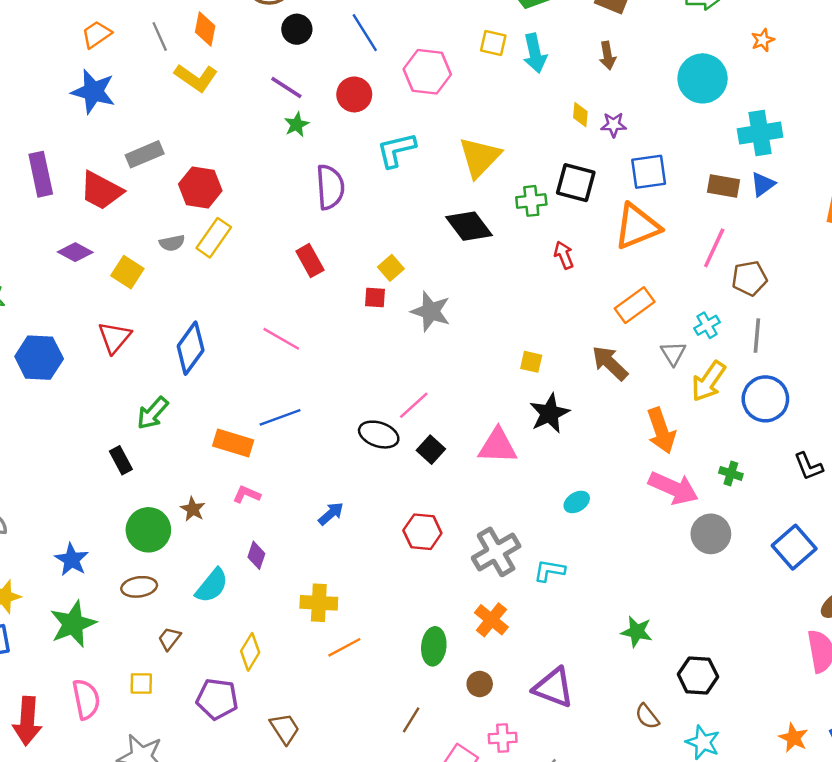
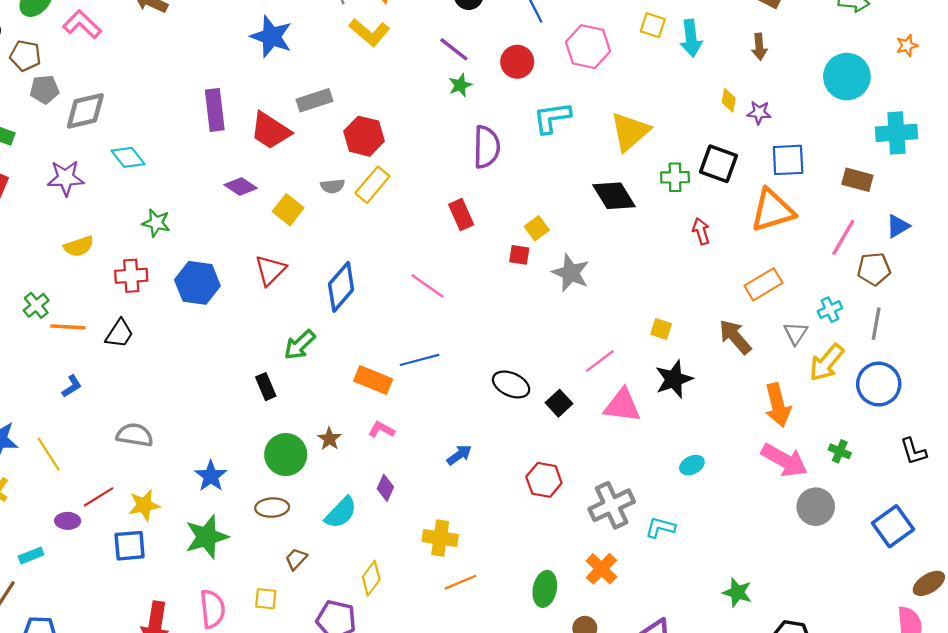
blue triangle: (763, 184) -> (898, 226), moved
pink line: (414, 405) -> (600, 361), moved

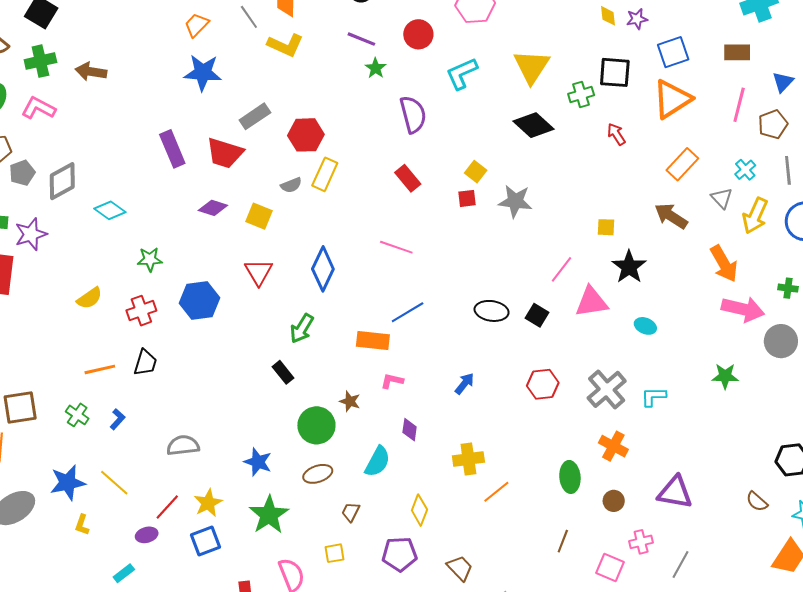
purple star: (66, 178) -> (31, 234), moved
green cross: (36, 305) -> (77, 415), moved
cyan ellipse: (692, 465) -> (645, 326), moved, turned 65
green star: (737, 592) -> (725, 376), moved

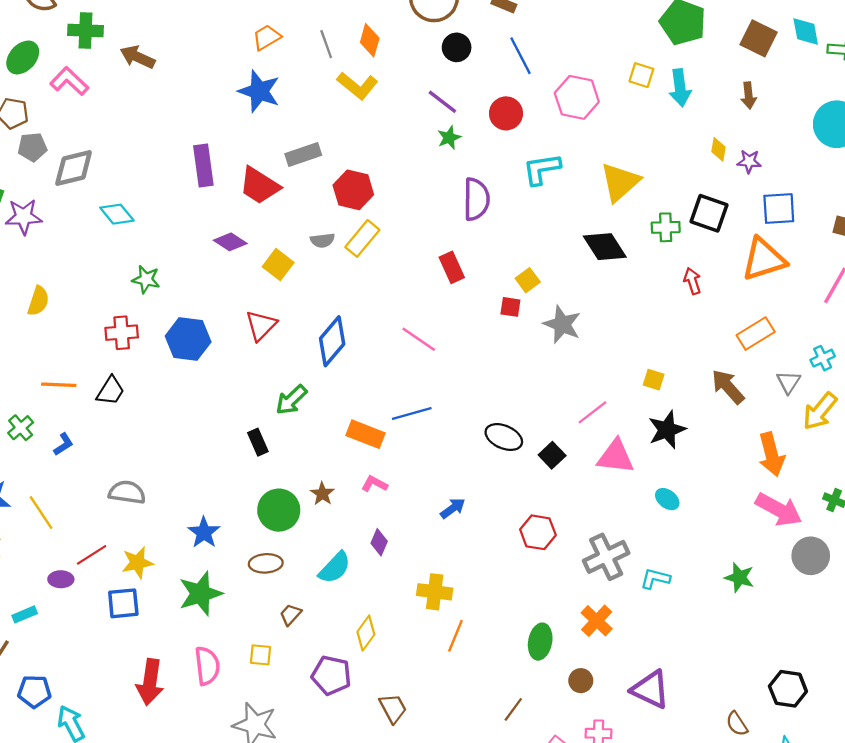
yellow semicircle: (90, 298) -> (38, 301), moved, turned -52
orange line: (496, 492) -> (455, 636), turned -44

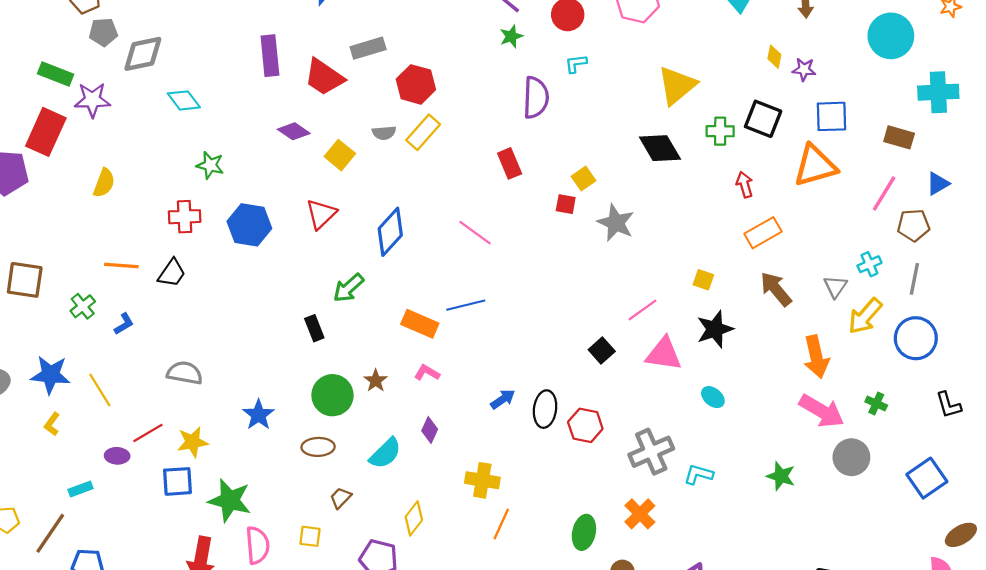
cyan L-shape: (542, 169) -> (576, 64), moved, size x0.6
orange rectangle: (756, 334) -> (763, 233), moved
black ellipse: (504, 437) -> (545, 409), moved, turned 72
green star: (200, 594) -> (230, 500), moved, turned 30

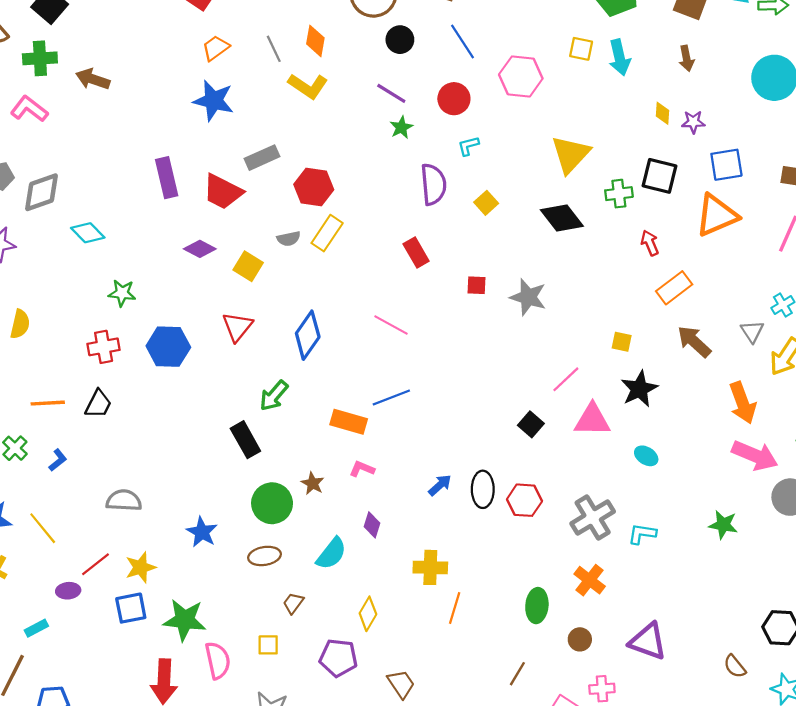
yellow square: (584, 178) -> (486, 203), moved
black rectangle: (314, 328) -> (245, 440), size x1.4

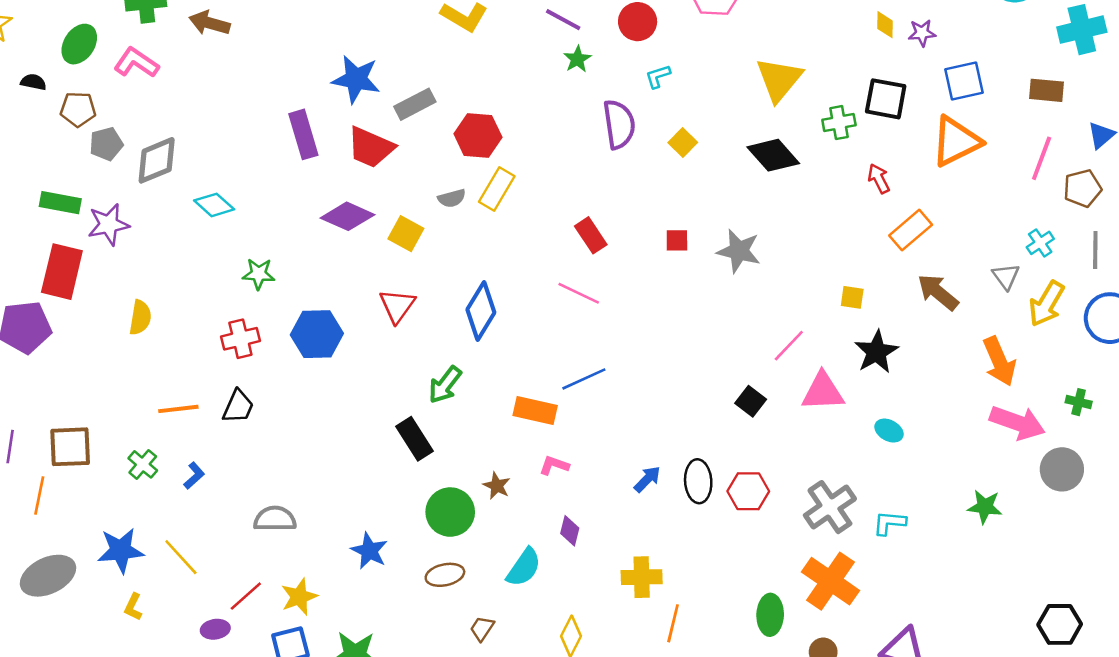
blue star: (214, 101) -> (356, 79), moved
purple diamond: (200, 249) -> (347, 216), size x1.4
red rectangle: (416, 252) -> (591, 235), moved
orange cross: (590, 580) -> (831, 581), size x1.5

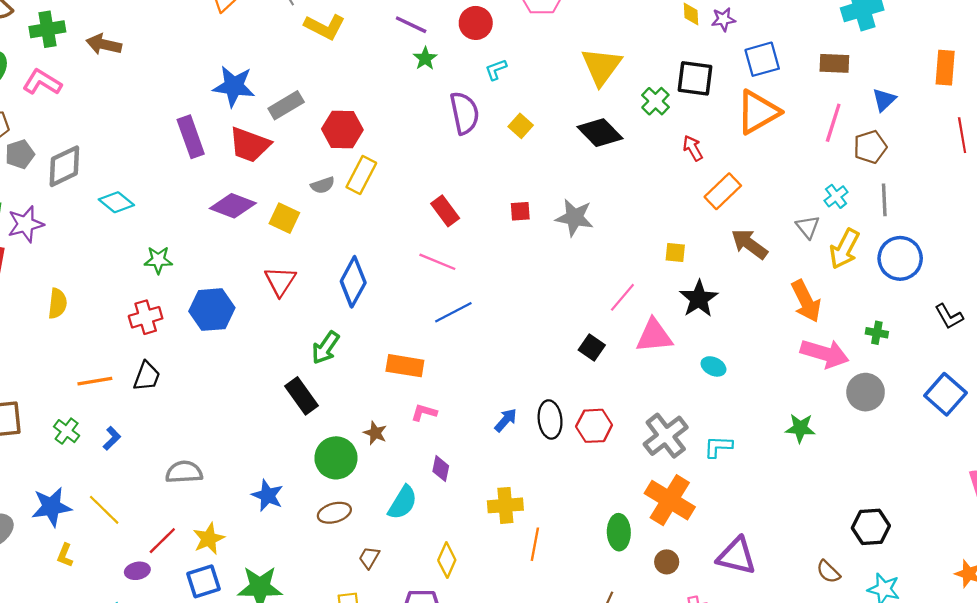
green cross: (839, 123) -> (655, 101), turned -32
blue line: (584, 379) -> (453, 312), moved

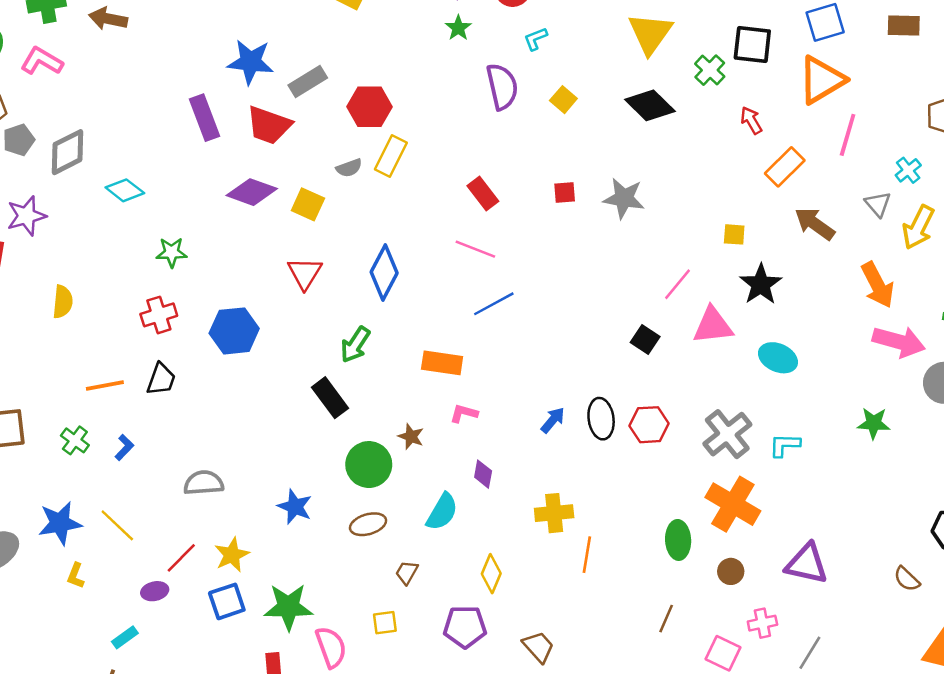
pink line: (833, 123) -> (848, 135), moved
blue hexagon: (212, 310) -> (234, 331), moved
cyan ellipse: (713, 366) -> (778, 358), size x1.4

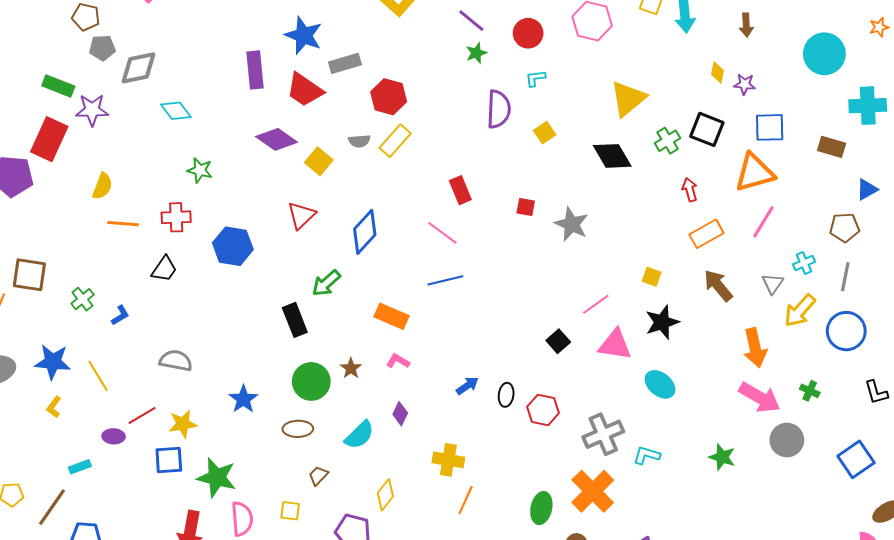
orange line: (105, 385) -> (123, 224), moved
black ellipse: (601, 419) -> (506, 395), size x0.7

